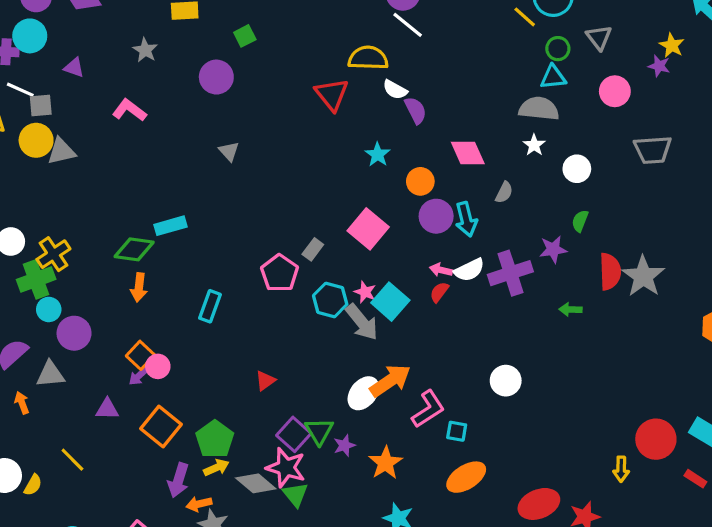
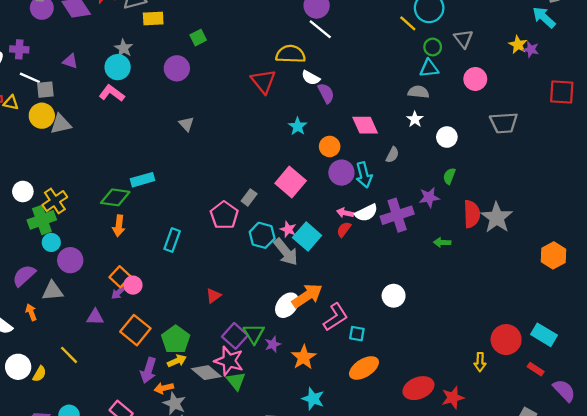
cyan circle: (30, 36) -> (118, 67), moved
purple star: (659, 66) -> (531, 49), moved
gray semicircle: (539, 109) -> (418, 92), size x0.7

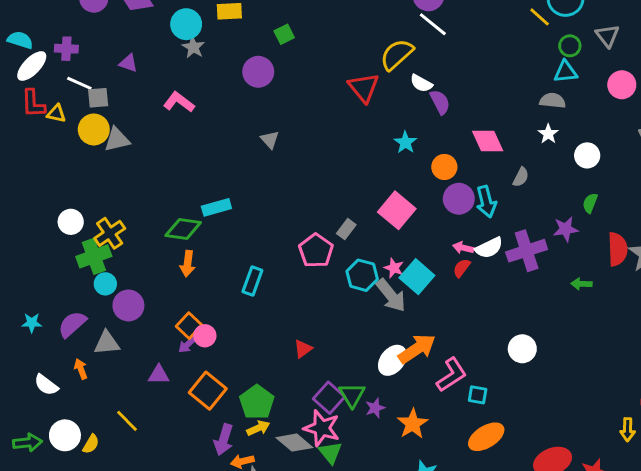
yellow semicircle: (291, 54) -> (397, 54), turned -44
cyan circle: (118, 67) -> (186, 24), moved

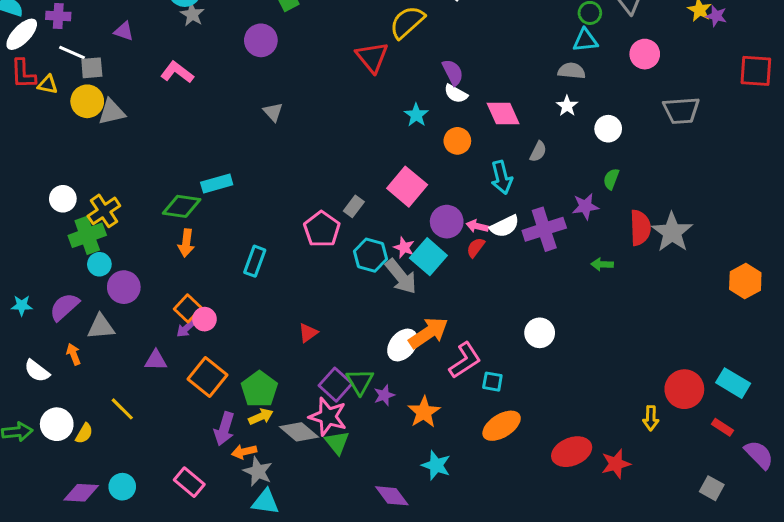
white semicircle: (421, 83) -> (456, 94), moved
purple circle: (459, 199) -> (447, 222), moved

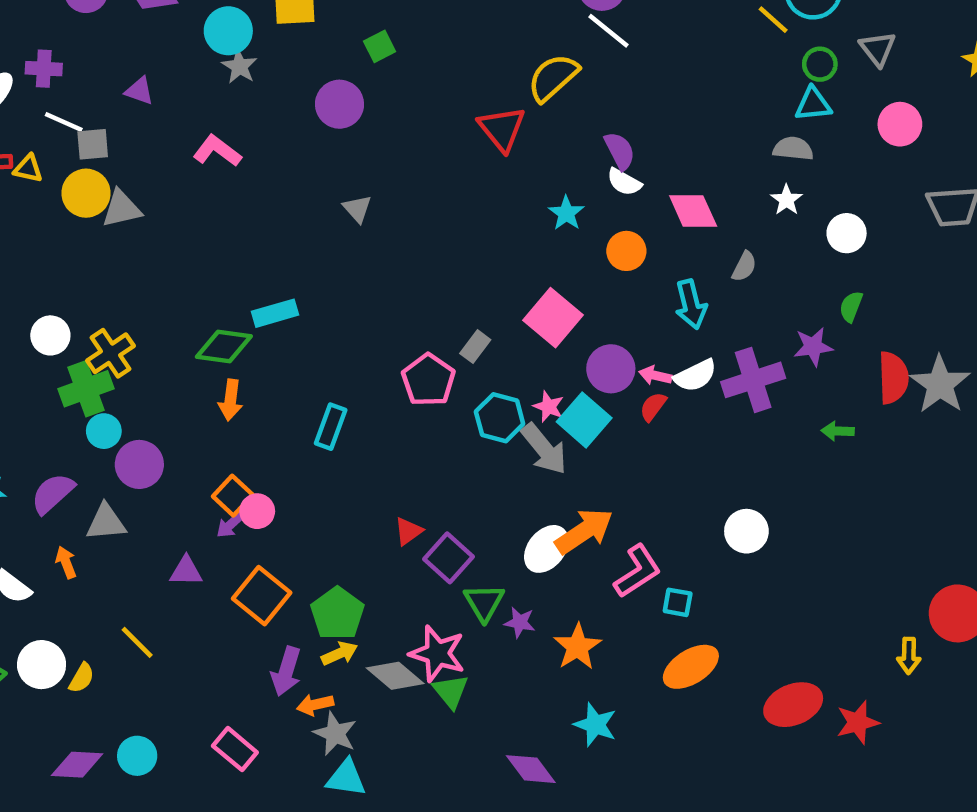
purple square: (336, 385) -> (448, 558), moved
purple star: (384, 395) -> (520, 622), turned 30

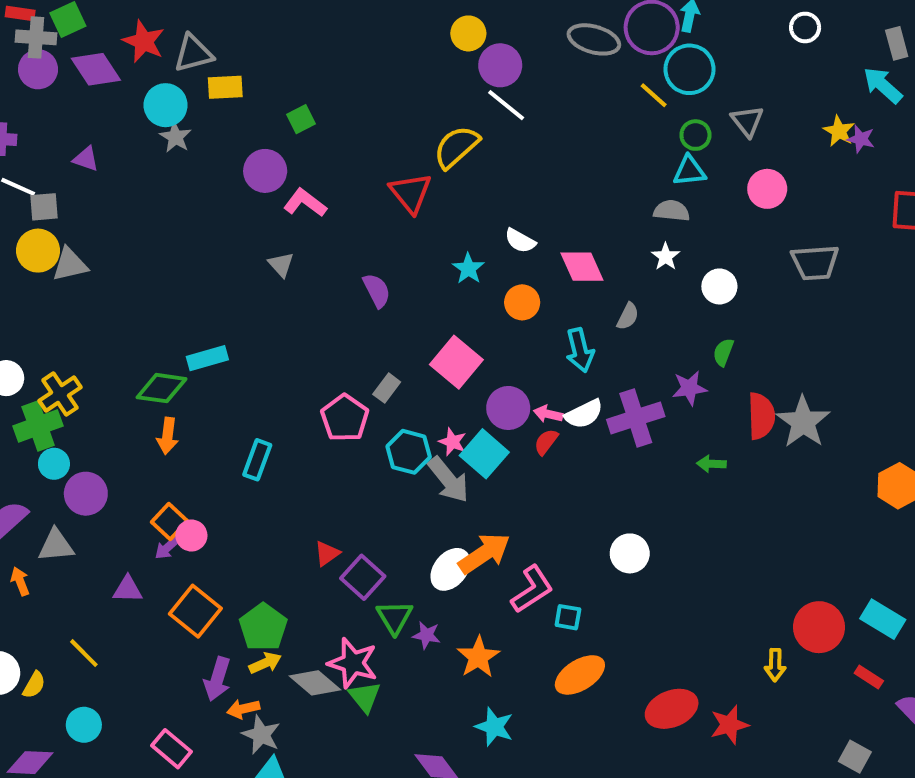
pink L-shape: (217, 151) -> (305, 203), moved
purple semicircle: (620, 151) -> (377, 290), moved
cyan circle: (137, 756) -> (84, 725), moved

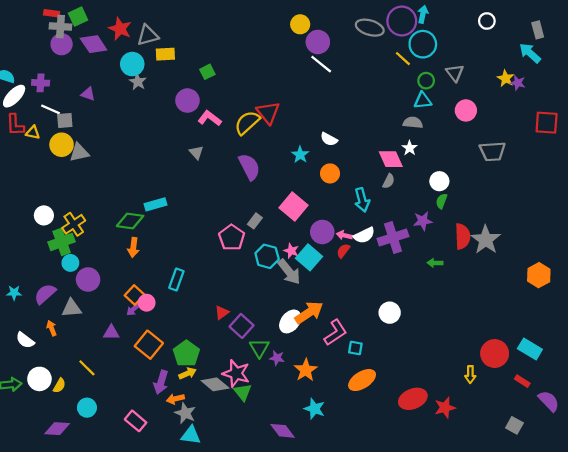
yellow semicircle: (456, 147) -> (247, 123), moved
pink diamond: (582, 267) -> (391, 159), moved
white circle: (719, 286) -> (439, 181), moved
purple semicircle: (377, 290) -> (249, 167), size x1.4
cyan rectangle: (257, 460) -> (176, 279), moved

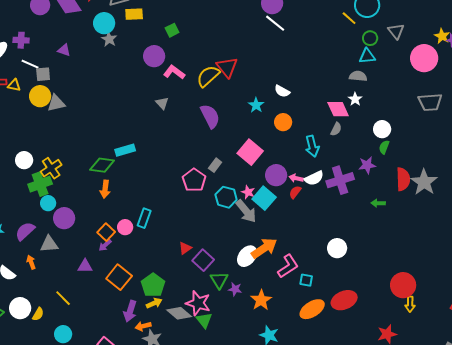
pink circle: (466, 110) -> (424, 58), moved, size x1.4
pink circle: (147, 303) -> (125, 227), moved
red circle: (495, 354) -> (403, 285), moved
red ellipse: (413, 399) -> (344, 300), moved

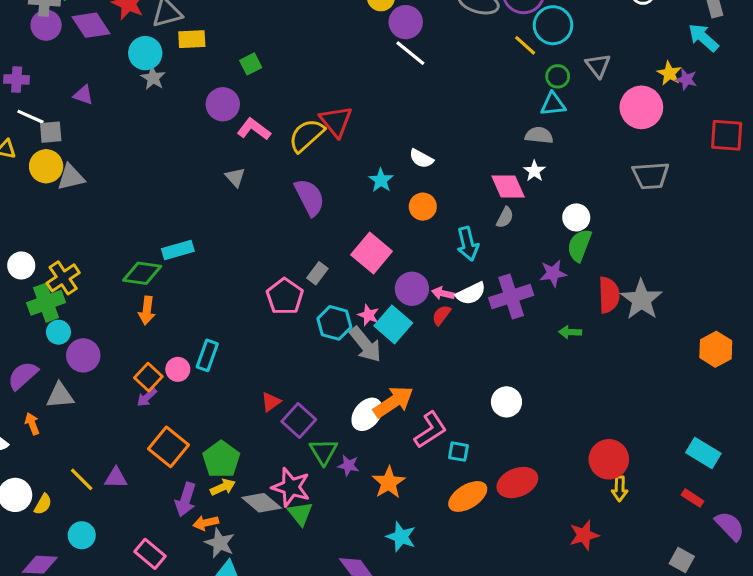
green semicircle: (384, 147) -> (579, 245), size x1.5
purple triangle: (85, 266) -> (116, 478), moved

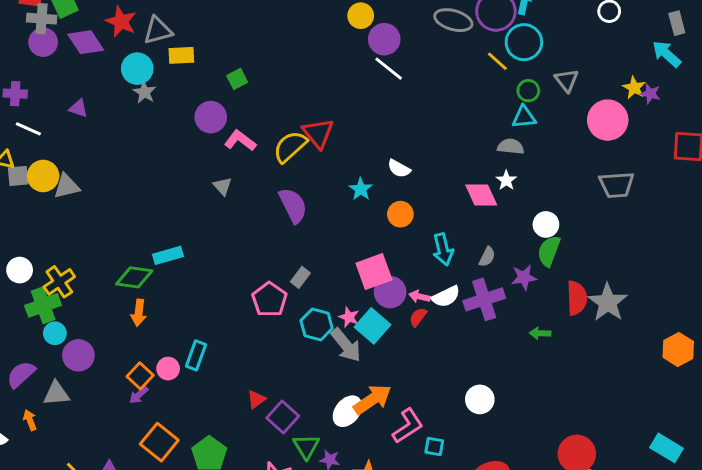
gray square: (51, 132) -> (18, 176), moved
gray semicircle: (505, 217) -> (487, 257), moved
pink square: (372, 253) -> (374, 272), moved, turned 30

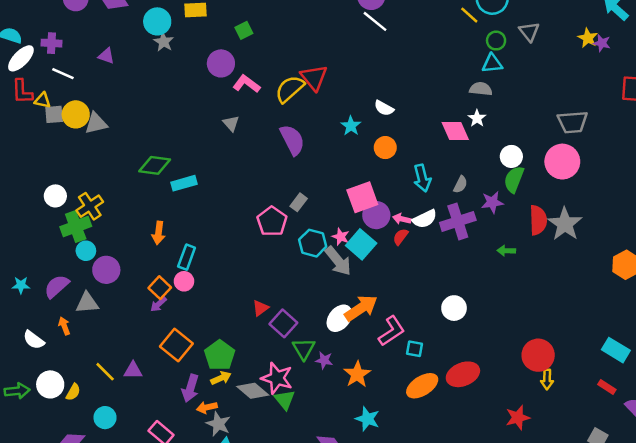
pink circle: (608, 120) -> (562, 162), moved
green diamond: (134, 277) -> (155, 165), moved
cyan rectangle: (196, 355) -> (187, 257), moved

